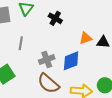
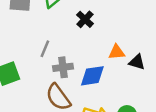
gray line: (21, 43) -> (45, 49), moved

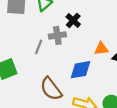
gray cross: (63, 67) -> (57, 35), moved

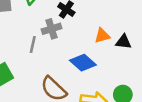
blue diamond: (80, 70) -> (83, 63), turned 60

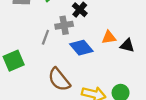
blue diamond: (83, 63) -> (81, 48), moved

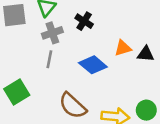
gray cross: (64, 25) -> (52, 33), moved

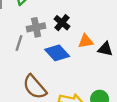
black cross: (84, 21) -> (62, 23), moved
gray cross: (52, 33) -> (36, 27), moved

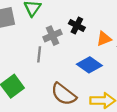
blue diamond: (57, 53) -> (89, 65), moved

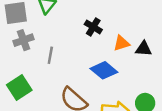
gray cross: (52, 36) -> (23, 40), moved

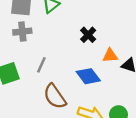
gray line: (50, 55) -> (41, 65), moved

